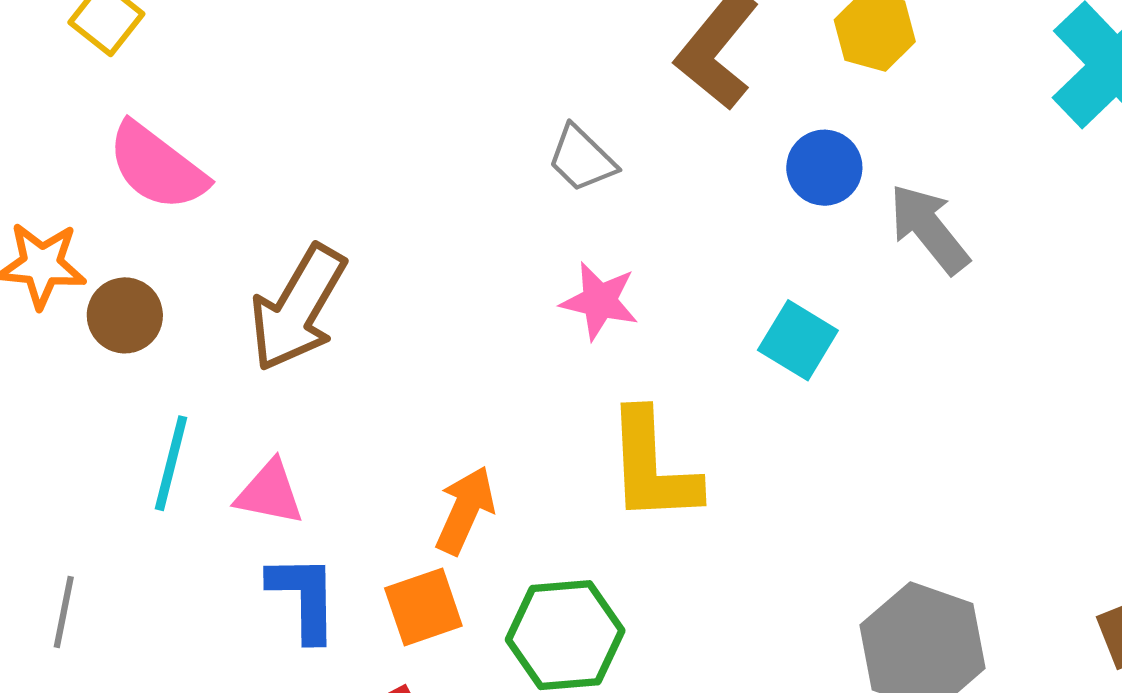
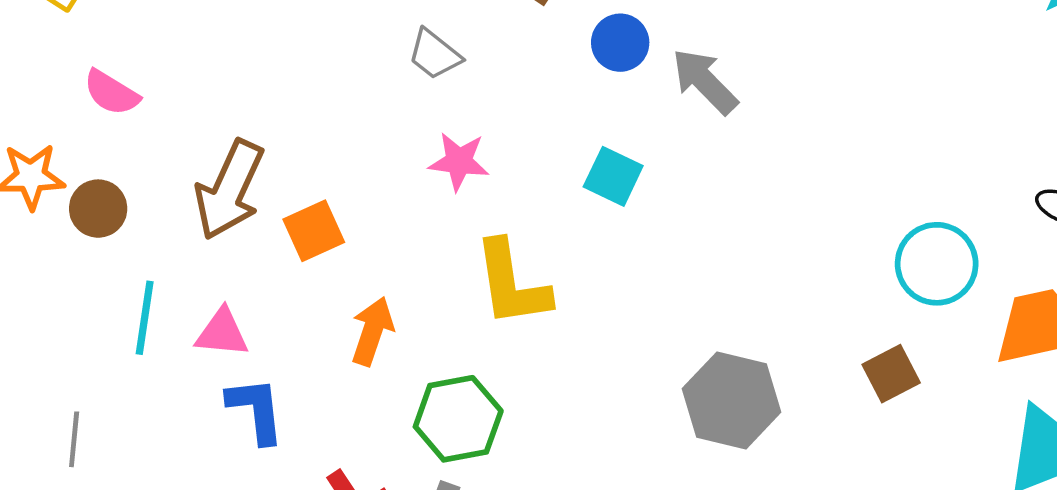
pink semicircle: (157, 167) -> (111, 93), size x0.7
orange square: (423, 607) -> (314, 231), moved

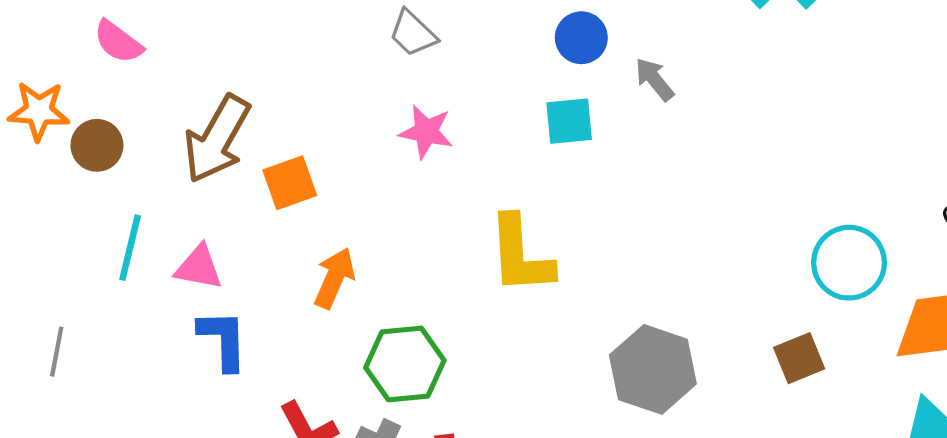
gray arrow: (705, 81) -> (654, 79), size x0.7
cyan square: (613, 176) -> (569, 121), moved, turned -36
yellow L-shape: (512, 284) -> (520, 255), moved

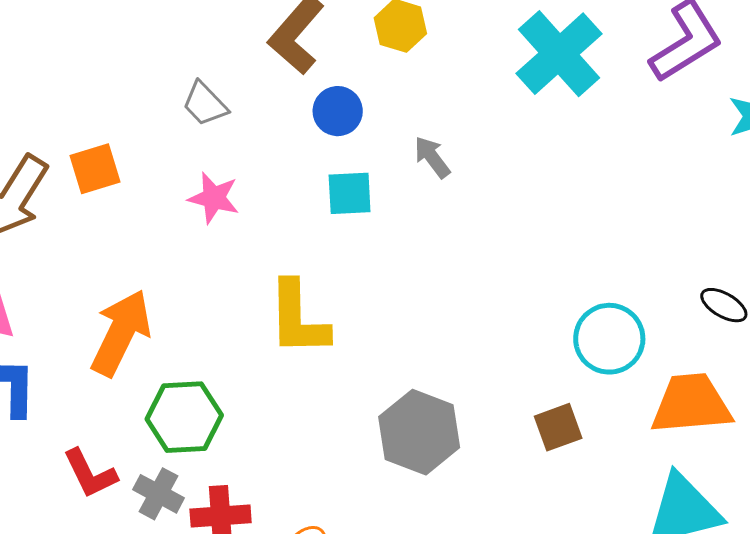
blue circle: (581, 38) -> (338, 111), moved
orange square: (290, 183) -> (95, 169), moved
orange arrow: (334, 278) -> (121, 333), size x1.5

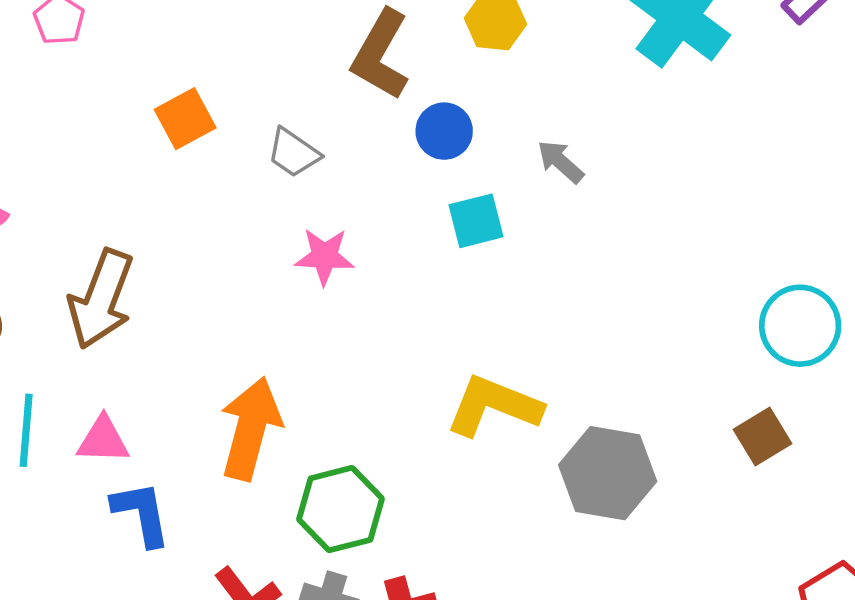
orange square: (95, 169) -> (185, 119), moved
yellow L-shape: (298, 318) -> (494, 406), moved, turned 124

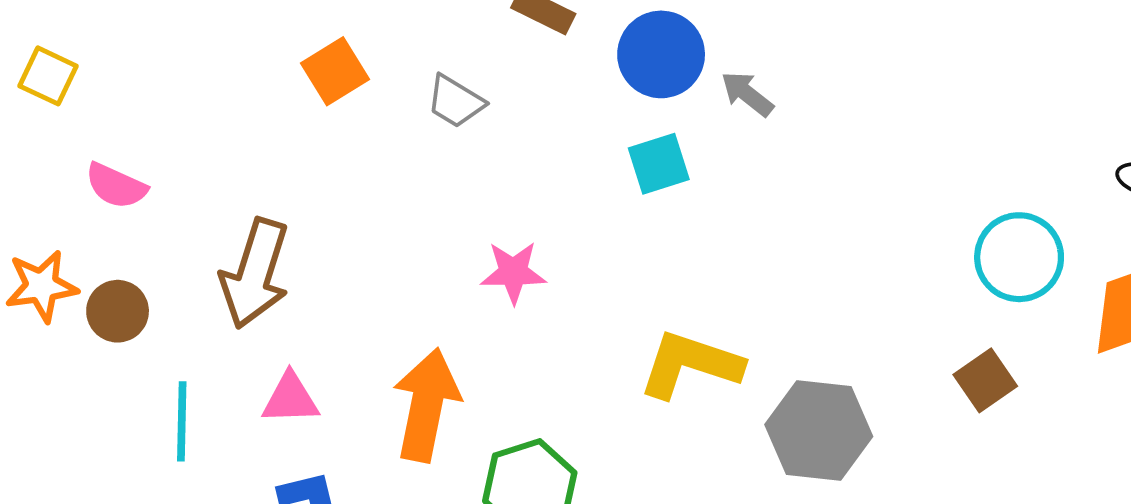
blue circle: (444, 131) -> (661, 54), moved, size x1.4
pink star: (324, 256) -> (513, 272), moved
pink triangle: (103, 440) -> (290, 399), moved

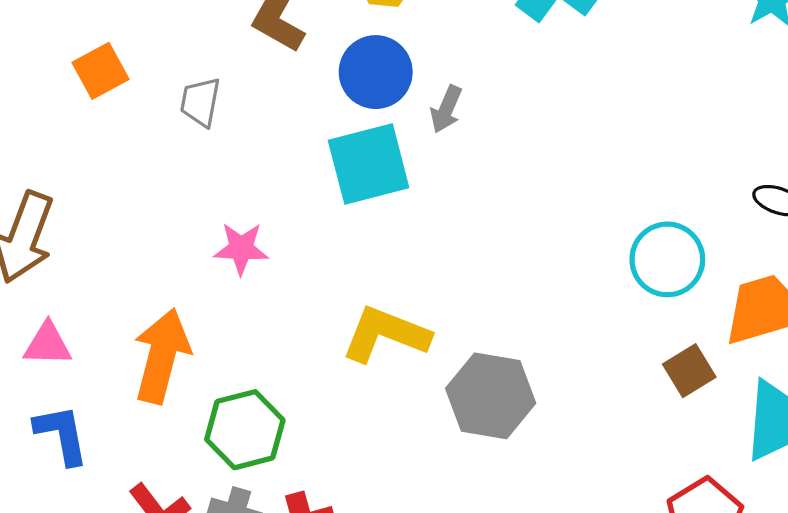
gray arrow: (747, 94) -> (446, 109), turned -108
gray trapezoid: (455, 101) -> (200, 102), turned 66
cyan square: (659, 164) -> (369, 164), size x1.6
brown square: (985, 380) -> (689, 371), moved

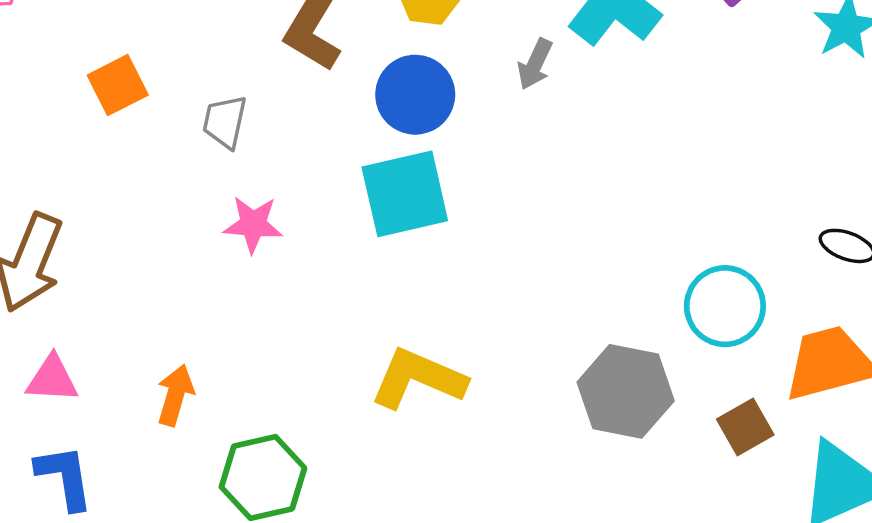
gray arrow: (446, 109) -> (535, 64), moved
pink star: (241, 248) -> (253, 224), moved
orange arrow: (162, 356) -> (175, 395), size x0.6
gray hexagon: (491, 396) -> (626, 391), moved

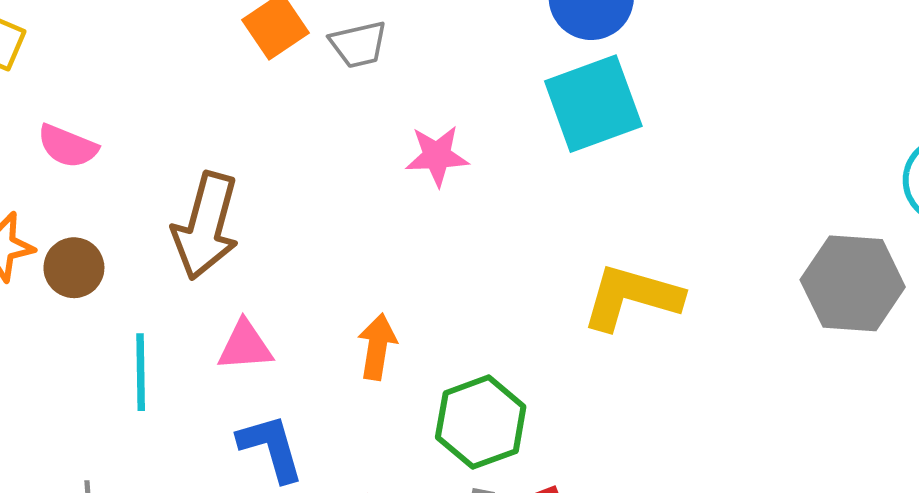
gray trapezoid: (225, 122) -> (358, 44), moved, turned -108

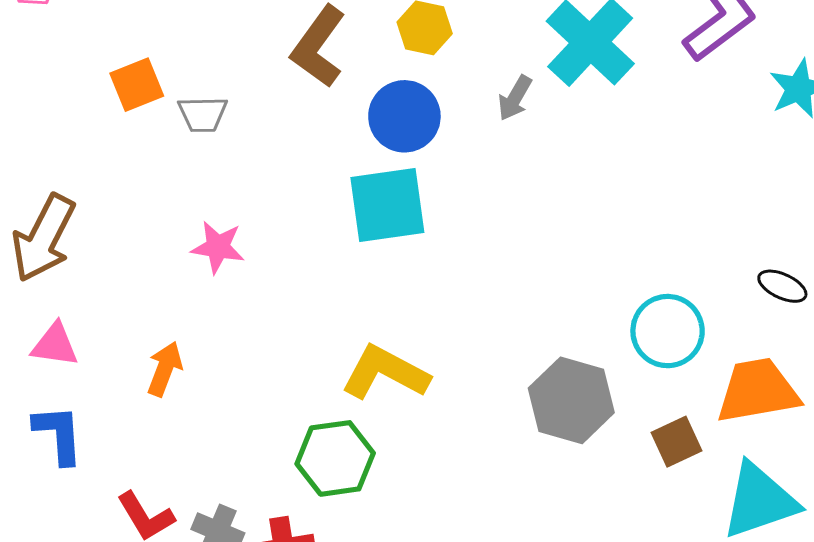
pink star: (437, 156) -> (218, 247), moved
green hexagon: (481, 422) -> (335, 458), moved

